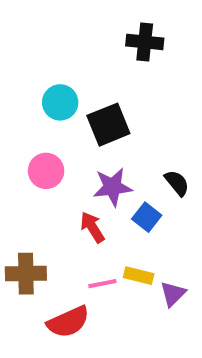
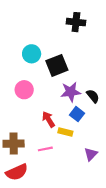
purple star: (112, 187) -> (71, 92), moved
yellow rectangle: (139, 276) -> (65, 132), moved
pink line: (102, 284) -> (45, 149), moved
red semicircle: (68, 322) -> (17, 172), moved

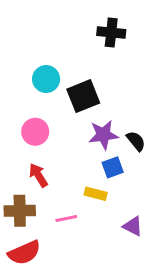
blue square: (77, 114) -> (113, 167), turned 32
red arrow: (48, 119) -> (38, 175), moved
purple triangle: (91, 154) -> (133, 226), turned -48

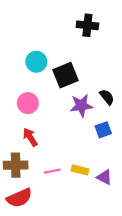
black semicircle: (136, 141) -> (107, 97), moved
blue square: (113, 167) -> (103, 130), moved
yellow rectangle: (96, 194) -> (80, 170), moved

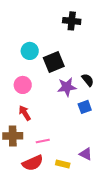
yellow rectangle: (80, 170) -> (63, 164), moved
purple triangle: (104, 177) -> (86, 154), moved
red semicircle: (19, 198) -> (33, 163), moved

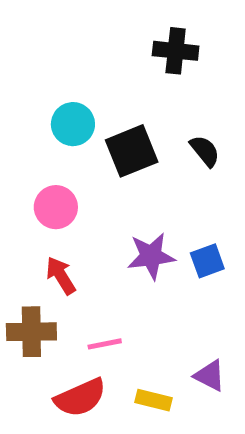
black semicircle: (88, 80) -> (205, 151), moved
purple star: (67, 87) -> (151, 256), moved

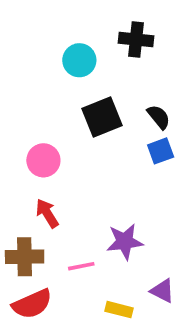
cyan circle: (73, 124) -> (79, 60), moved
purple star: (151, 256) -> (125, 242), moved
blue square: (207, 261) -> (161, 151), moved
red semicircle: (80, 398) -> (32, 304), moved

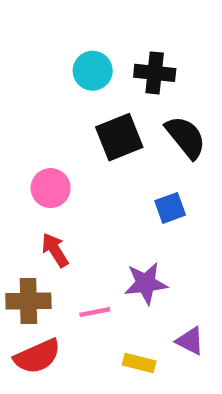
black cross: (136, 39) -> (155, 73), moved
black semicircle: (159, 117) -> (186, 137), size x1.5
blue square: (161, 151) -> (170, 208), moved

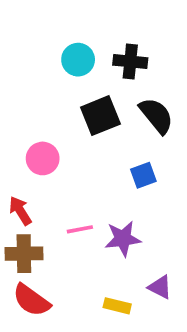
red arrow: (55, 250) -> (20, 211), moved
pink line: (95, 312) -> (80, 229), moved
red semicircle: (37, 356) -> (31, 300), turned 60

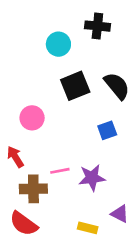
black cross: (130, 61) -> (97, 26), moved
brown cross: (24, 254) -> (33, 189), moved

